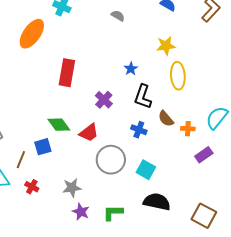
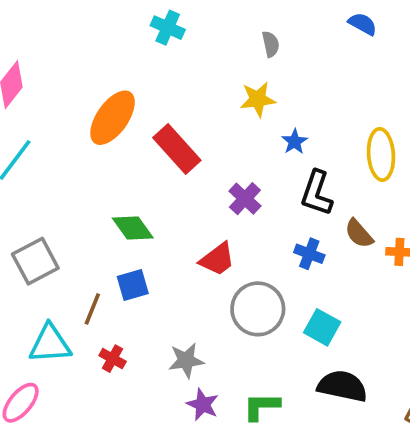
gray semicircle: (118, 16) -> (271, 44), turned 48
orange ellipse: (32, 34) -> (113, 118), moved
yellow star: (166, 46) -> (258, 99), moved
red rectangle: (67, 73) -> (177, 149), turned -52
green diamond: (59, 125) -> (133, 228), moved

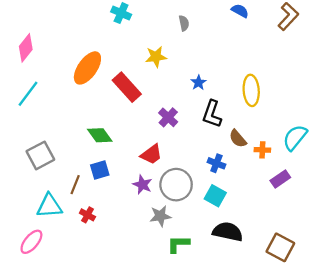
yellow star: (258, 99) -> (156, 57), moved
blue cross: (309, 254) -> (216, 163), moved
gray star: (186, 360) -> (160, 216), moved
purple star: (203, 405) -> (142, 185), moved

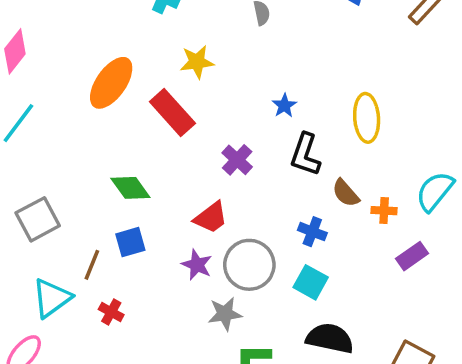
yellow star: (156, 57) -> (197, 62), moved
cyan triangle: (49, 206) -> (52, 298), turned -32

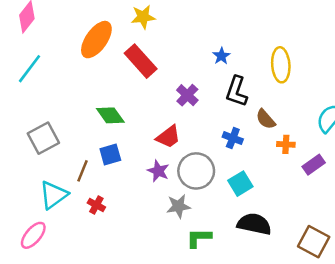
yellow star: (197, 62) -> (143, 17), moved
orange cross: (384, 211) -> (286, 144), moved
blue cross: (312, 232) -> (233, 138), moved
cyan square: (311, 282) -> (240, 184), turned 30

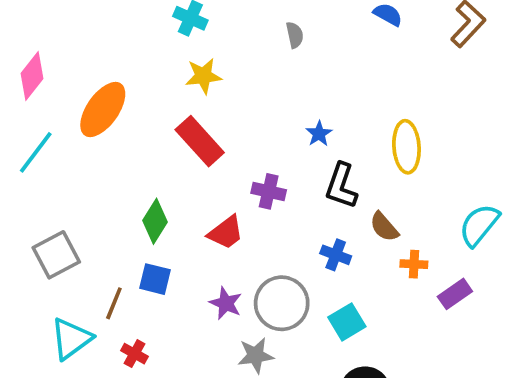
orange ellipse: (96, 40) -> (103, 110), moved
purple cross: (187, 95) -> (269, 191), turned -30
green diamond: (110, 115) -> (155, 221), turned 68
red trapezoid: (168, 137) -> (226, 232), moved
blue square: (110, 155) -> (155, 279), turned 30

